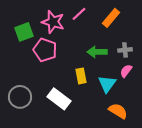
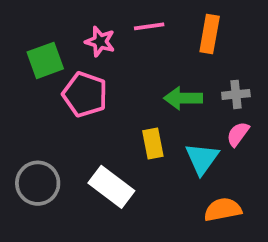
pink line: (79, 14) -> (149, 26), turned 35
orange rectangle: (111, 18) -> (210, 34), turned -30
pink star: (53, 22) -> (100, 42), size x0.7
orange semicircle: (118, 111) -> (223, 210), turned -42

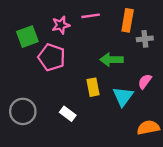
pink star: (100, 42) -> (61, 25), turned -30
gray cross: (236, 94) -> (145, 39), moved
white rectangle: (111, 187) -> (68, 114), size x0.6
orange semicircle: (223, 210) -> (148, 128), moved

